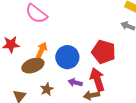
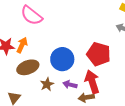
orange arrow: (42, 50) -> (22, 45), moved
brown star: (47, 89) -> (47, 84), moved

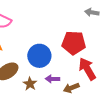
red arrow: (92, 82) -> (87, 69), moved

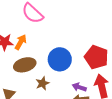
purple arrow: (52, 79) -> (79, 87), moved

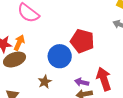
red pentagon: (96, 57) -> (82, 41), moved
brown ellipse: (25, 65) -> (15, 60), moved

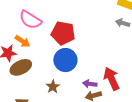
red pentagon: (82, 41) -> (63, 33), moved
orange arrow: (19, 43) -> (22, 41), moved, turned 105

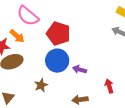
red arrow: (111, 79) -> (109, 86), moved, size x0.6
purple arrow: (90, 84) -> (79, 69), moved

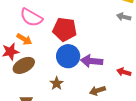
purple arrow: (79, 69) -> (92, 61), size x1.5
red arrow: (109, 86) -> (124, 72), turned -48

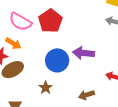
red pentagon: (65, 29) -> (50, 21), moved, turned 30
purple arrow: (92, 61) -> (84, 53), moved

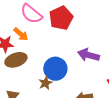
blue circle: (57, 60) -> (55, 69), moved

